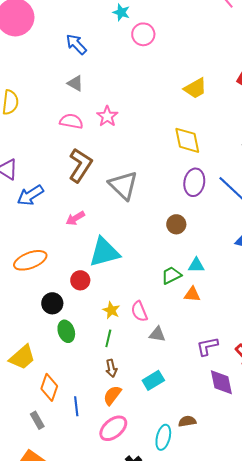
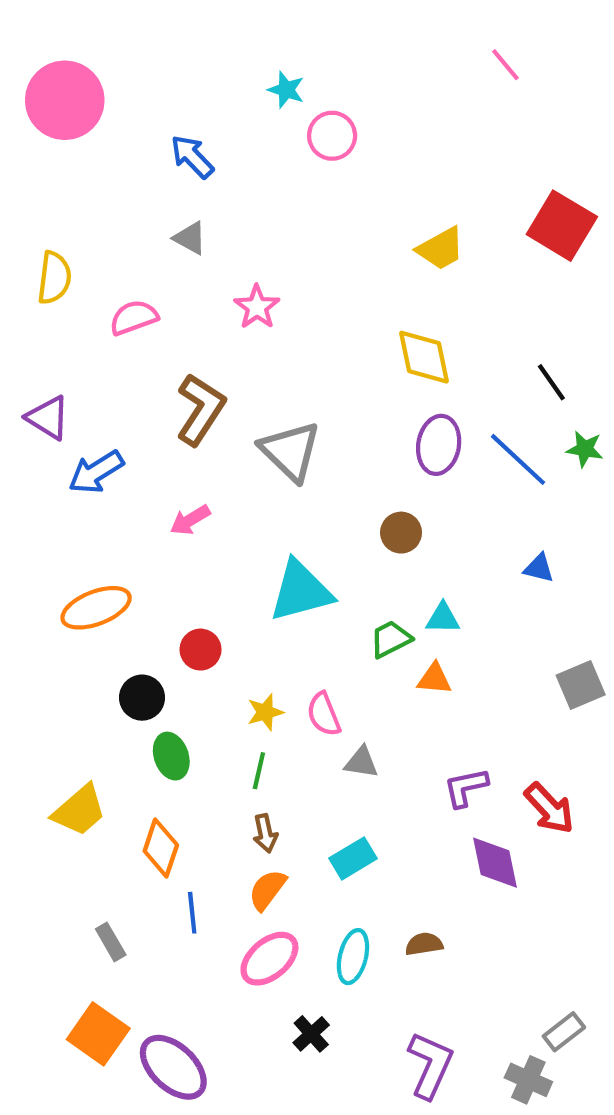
pink semicircle: (71, 121) -> (134, 317), moved, turned -30
cyan triangle: (104, 252) -> (301, 591), moved
yellow star: (111, 310) -> (265, 712), turned 30
orange diamond: (49, 387) -> (161, 848), moved
cyan ellipse: (163, 437) -> (353, 957), moved

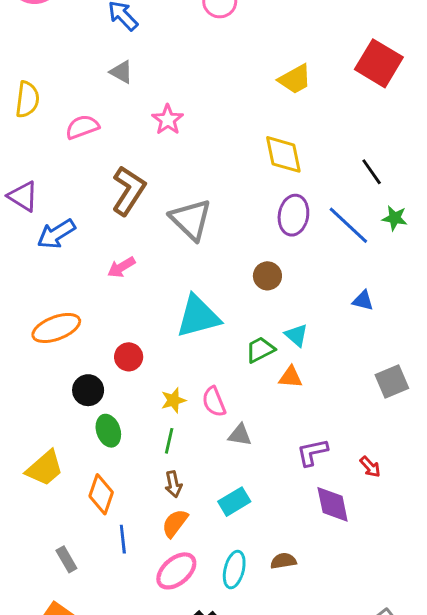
cyan triangle: (443, 618) -> (296, 335), turned 40
red arrow: (549, 808) -> (370, 467), size x0.6

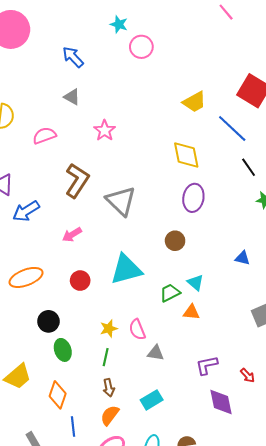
blue line: (348, 225) -> (232, 128), moved
red circle: (129, 357) -> (80, 281), moved

